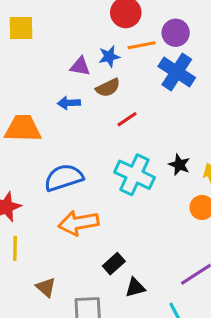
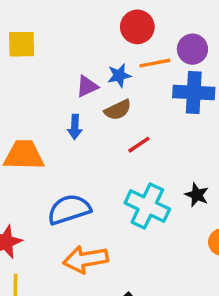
purple triangle: (80, 66) -> (87, 86), turned -35
blue cross: (177, 72) -> (194, 92), turned -30
blue arrow: (69, 103) -> (75, 127), turned -85

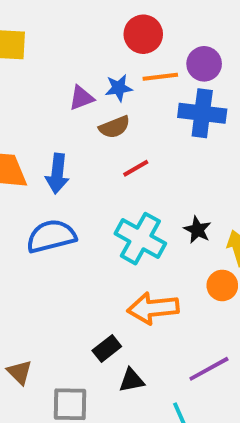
blue arrow: (75, 127) -> (57, 174), moved, size x1.4
orange arrow: (85, 259) -> (153, 308), moved

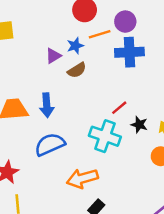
red line: (136, 168) -> (119, 108), moved
orange arrow: (153, 308) -> (82, 178), moved

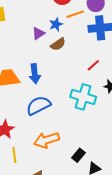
red line: (119, 108) -> (93, 65), moved
orange arrow: (82, 178) -> (47, 140), moved

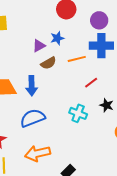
orange line: (75, 14) -> (77, 59), moved
brown semicircle: (58, 44) -> (48, 63), moved
cyan cross: (83, 97) -> (78, 113), size x0.7

